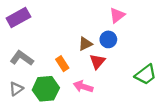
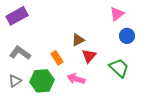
pink triangle: (117, 15) -> (117, 14), moved
blue circle: (108, 39) -> (127, 36), moved
green trapezoid: (146, 75) -> (119, 68), moved, turned -100

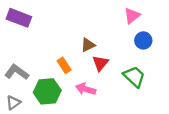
purple rectangle: (17, 16) -> (19, 18), turned 50
gray L-shape: (20, 53) -> (17, 72), moved
gray triangle: (15, 81) -> (13, 103), moved

